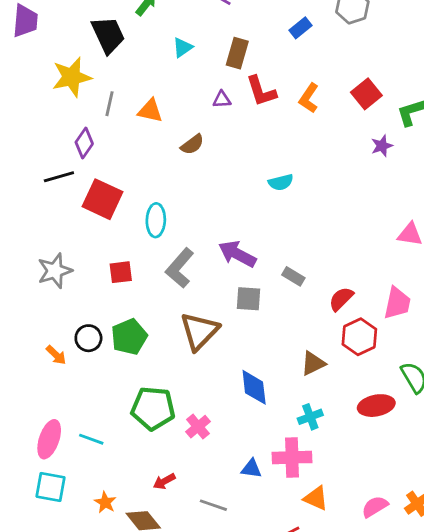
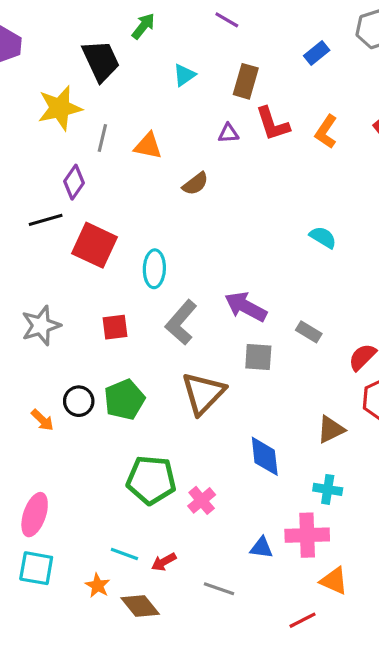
cyan semicircle: (281, 182) -> (323, 237), moved, turned -135
cyan cross: (310, 417) -> (328, 489), turned 30
cyan line: (91, 439) -> (124, 554), moved

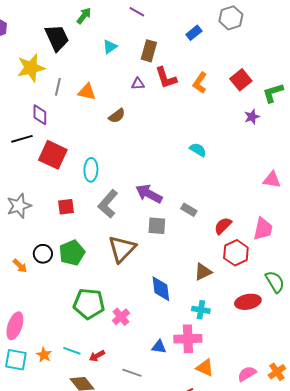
purple diamond: (74, 182) -> (40, 115), turned -35
orange star: (98, 586) -> (44, 355), moved

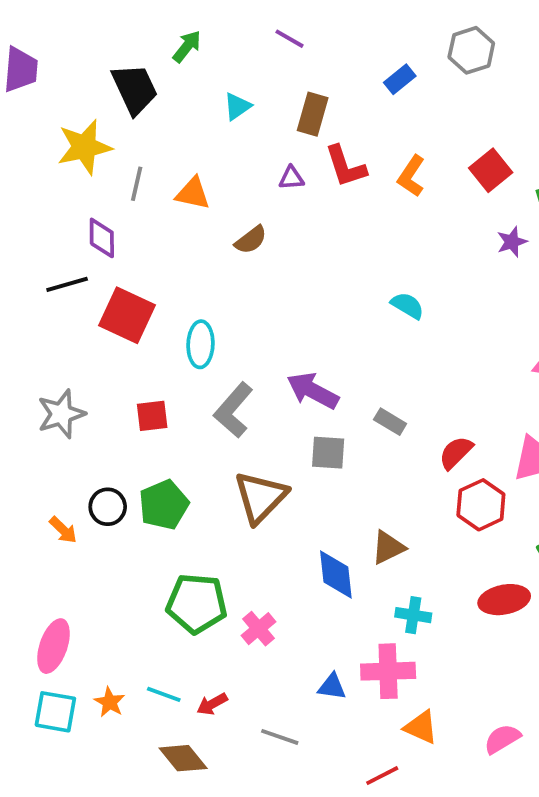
brown triangle: (203, 272) -> (388, 547), moved

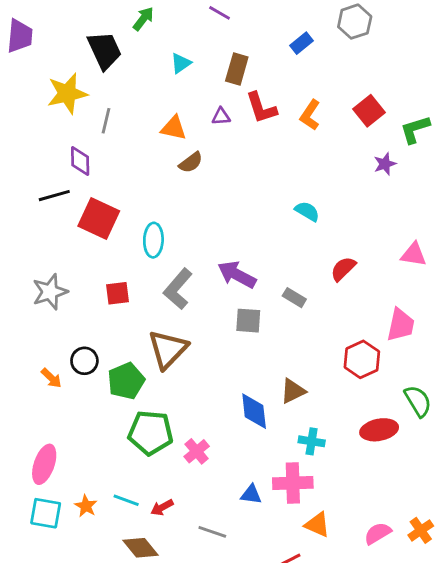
orange triangle: (193, 193) -> (174, 128), moved
red semicircle: (456, 453) -> (343, 269), moved
brown triangle: (260, 497) -> (168, 349), moved
green pentagon: (164, 505) -> (126, 381), moved

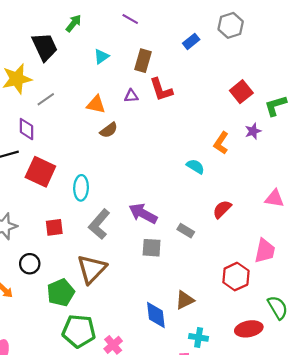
orange L-shape: (310, 115) -> (221, 143), moved
gray line: (106, 121) -> (46, 99), turned 42
black circle: (84, 361) -> (30, 264), moved

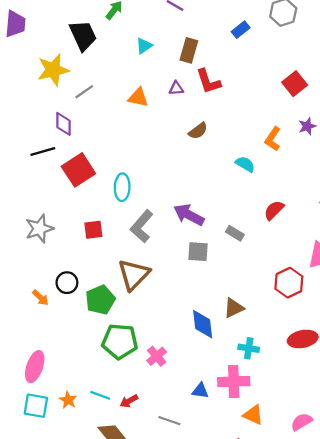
brown semicircle: (109, 130) -> (198, 131), moved
red square: (40, 172) -> (78, 170), turned 32
black circle: (30, 264) -> (67, 283), moved

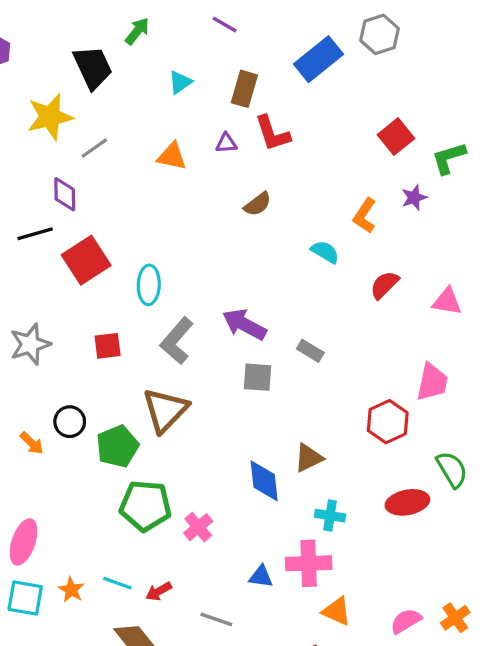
blue rectangle: (241, 30) -> (318, 59), size x1.8
red semicircle: (274, 210) -> (384, 285), moved

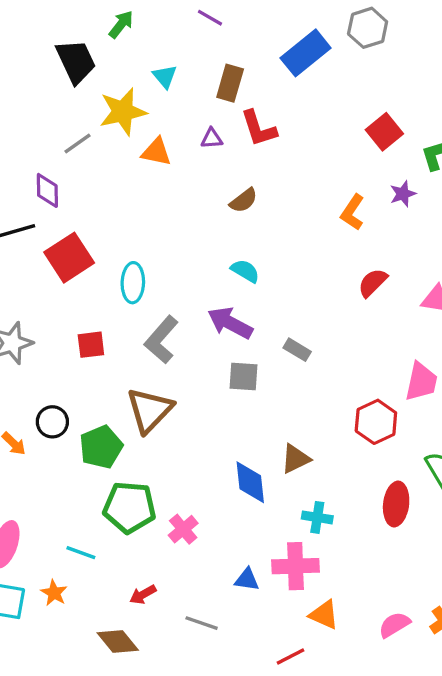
cyan triangle: (180, 82) -> (165, 76), turned -35
yellow star: (50, 117) -> (123, 112), moved
cyan semicircle: (325, 252) -> (245, 271), moved
red ellipse: (407, 502) -> (396, 504), turned -72
cyan line: (117, 583) -> (81, 553), moved

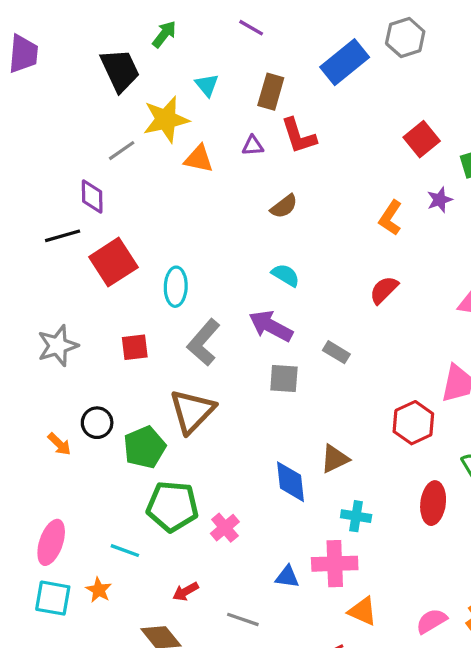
red semicircle: (373, 283) -> (384, 290), moved

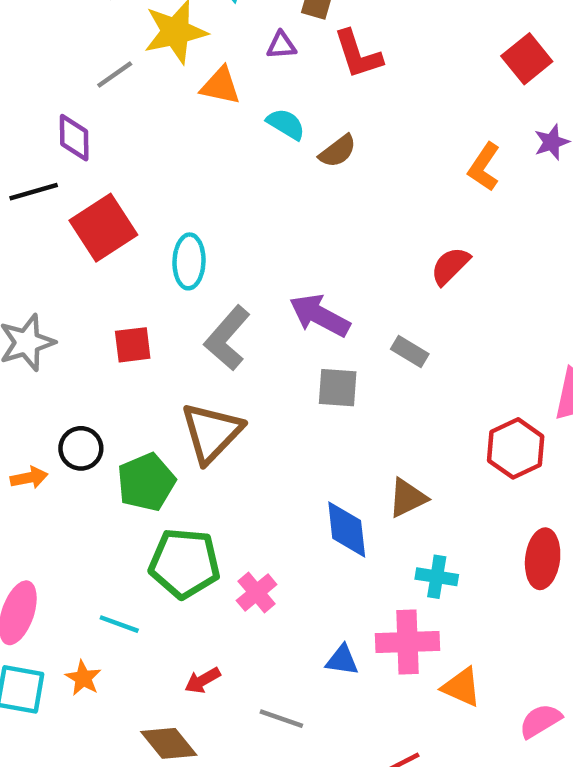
purple triangle: (253, 146) -> (281, 45), moved
cyan semicircle: (286, 275) -> (286, 124), moved
red semicircle: (384, 290) -> (450, 266), moved
orange arrow: (59, 444) -> (29, 478), turned -55
orange triangle: (363, 611) -> (462, 687), moved

